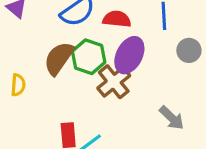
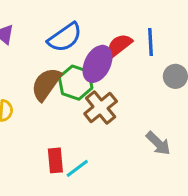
red semicircle: (117, 19) -> (119, 45), moved, turned -44
purple ellipse: (129, 55) -> (97, 64), moved

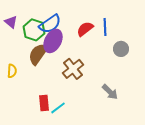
purple ellipse: (97, 64) -> (53, 41), moved
green hexagon: (76, 83) -> (34, 30), moved

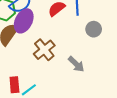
gray arrow: (110, 92) -> (76, 64), moved

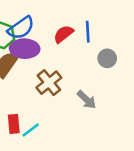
purple ellipse: (24, 21) -> (25, 49), turned 65

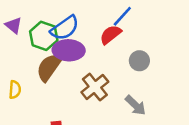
blue line: (88, 32) -> (122, 16), moved, turned 45
gray circle: (107, 58) -> (139, 61), moved

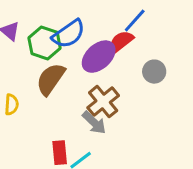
purple ellipse: (69, 50) -> (99, 57), moved, turned -44
gray arrow: (135, 105) -> (94, 123), moved

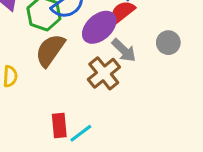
gray circle: (154, 72) -> (168, 43), moved
gray arrow: (94, 123) -> (124, 50), moved

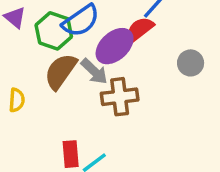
gray arrow: (124, 50) -> (94, 71), moved
brown cross: (104, 73) -> (120, 97), turned 32

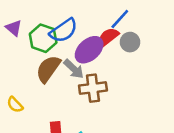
gray circle: (191, 63) -> (130, 42), moved
yellow semicircle: (17, 100) -> (15, 105), moved, turned 132

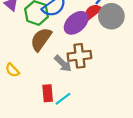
gray circle: (130, 42) -> (111, 16), size x1.5
gray arrow: (74, 69) -> (63, 64), moved

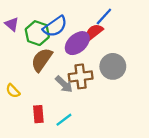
gray circle: (111, 16) -> (113, 66), moved
red rectangle: (48, 93) -> (38, 114), moved

